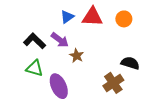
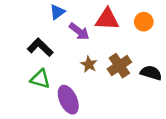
blue triangle: (67, 17) -> (57, 12), moved
purple arrow: (60, 40) -> (79, 31), moved
brown cross: (113, 83) -> (119, 66), moved

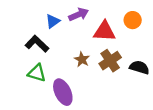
blue triangle: (57, 12) -> (53, 21), moved
red triangle: (107, 19) -> (104, 31), moved
purple arrow: (79, 31) -> (79, 14), moved, turned -60

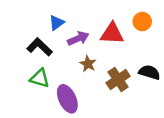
purple arrow: (79, 14) -> (78, 38), moved
brown cross: (110, 61) -> (118, 79), moved

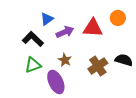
brown star: (88, 64) -> (65, 60), moved
green triangle: (40, 78) -> (33, 65), turned -36

